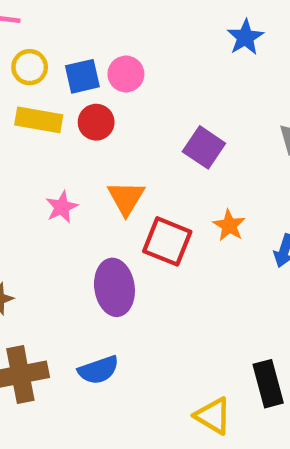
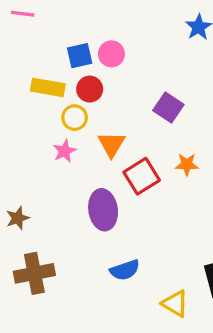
yellow circle: (30, 67) -> (75, 118), moved
orange star: (229, 225) -> (187, 164), turned -30
red square: (167, 241) -> (142, 176), turned 36
blue semicircle: (98, 370) -> (125, 270), moved

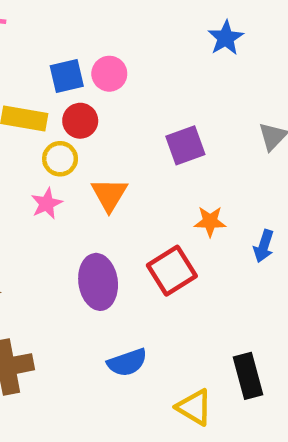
purple square: (168, 108) -> (185, 145), turned 36
red square: (142, 176) -> (172, 271), moved

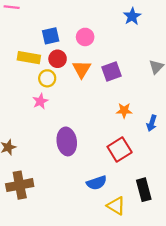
pink circle: (109, 74) -> (85, 37), moved
orange triangle: (109, 195) -> (82, 69), moved
red square: (172, 271) -> (120, 150), moved
blue semicircle: (127, 362) -> (97, 183), moved

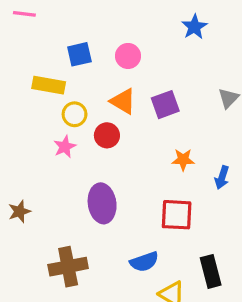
red circle: (58, 59) -> (107, 135), moved
orange triangle: (82, 69) -> (123, 101), turned -30
red square: (120, 150) -> (177, 215), turned 35
brown cross: (20, 185) -> (68, 267), moved

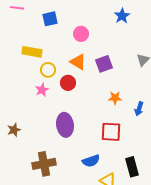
blue square: (79, 54) -> (50, 19), moved

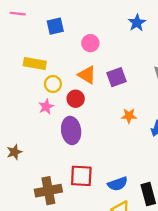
purple ellipse: (65, 125) -> (71, 130), moved
red square: (111, 132) -> (81, 176), moved
blue semicircle: (91, 161) -> (118, 184), moved

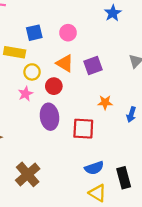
blue square: (55, 26) -> (34, 33), moved
red square: (81, 176) -> (83, 129), moved
brown cross: (48, 191) -> (28, 174), turned -30

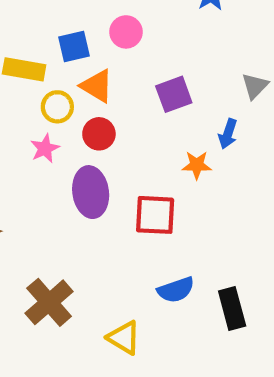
blue square: (34, 33) -> (74, 46), moved
orange triangle: (65, 63) -> (97, 86), moved
blue arrow: (131, 114) -> (228, 134), moved
yellow triangle: (97, 193) -> (124, 338), moved

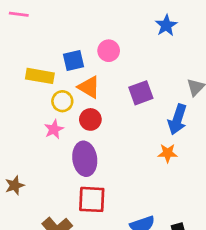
blue arrow: (228, 134) -> (177, 119), size x1.5
orange star: (197, 165) -> (168, 153), moved
red square: (155, 215) -> (92, 199), moved

